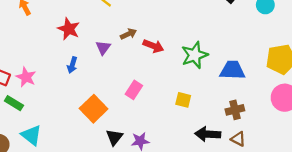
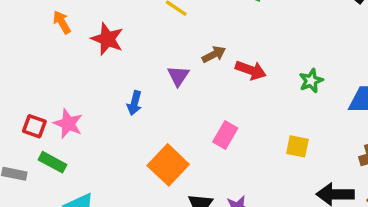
red star: (69, 29) -> (107, 39), moved
green star: (195, 55) -> (311, 81), size x0.6

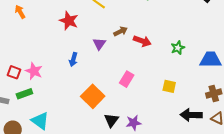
orange arrow: (62, 22) -> (20, 12), moved
red star: (107, 39) -> (69, 21), moved
green rectangle: (53, 162) -> (24, 94), turned -49

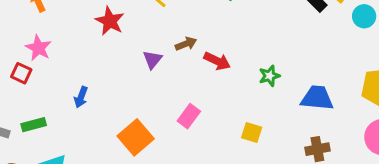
blue arrow: (73, 59) -> (81, 97), moved
pink star: (34, 71) -> (38, 48), moved
red square: (14, 72) -> (21, 73), moved

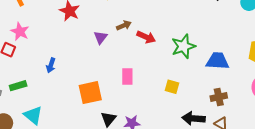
green star: (269, 76) -> (183, 46), size x1.6
pink rectangle: (189, 116) -> (127, 76), turned -35
orange square: (136, 137) -> (90, 93), turned 30

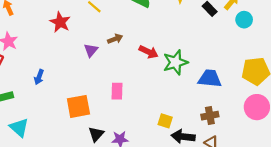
red arrow: (146, 37) -> (149, 52), moved
yellow square: (172, 87) -> (165, 121), moved

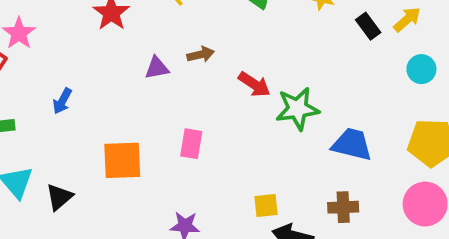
cyan circle: (244, 20) -> (421, 69), moved
purple triangle: (91, 50) -> (157, 68), turned 32
yellow square: (165, 121) -> (266, 205), turned -32
black triangle: (96, 134) -> (59, 197), moved

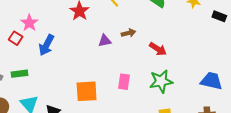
black rectangle: (368, 26) -> (219, 16), turned -32
blue arrow: (62, 101) -> (46, 45), moved, size x1.5
green star: (297, 109) -> (161, 81), moved

